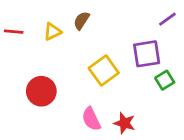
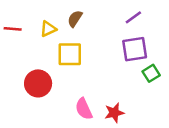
purple line: (167, 19) -> (133, 17), moved
yellow square: (104, 70) -> (70, 54), moved, turned 36
red star: (124, 123) -> (114, 113), turned -30

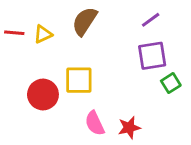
brown semicircle: (75, 19) -> (85, 21), size x1.5
yellow triangle: (48, 29) -> (43, 34), moved
yellow square: (70, 54) -> (79, 80), moved

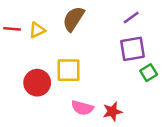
pink semicircle: (95, 123) -> (82, 108), turned -50

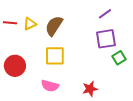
brown semicircle: (74, 19) -> (54, 26), moved
red circle: (37, 83) -> (15, 66), moved
pink semicircle: (82, 108) -> (50, 86), moved

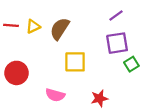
yellow square: (55, 56) -> (75, 62), moved

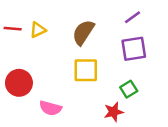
brown semicircle: (60, 29) -> (83, 32), moved
green square: (131, 64) -> (129, 89), moved
pink semicircle: (55, 95) -> (50, 108), moved

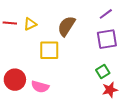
yellow square: (86, 70) -> (49, 50), moved
red circle: (19, 83) -> (15, 80), moved
red star: (114, 112) -> (110, 90), moved

